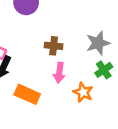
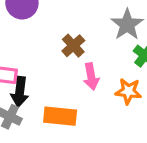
brown cross: (54, 46) -> (73, 46), turned -30

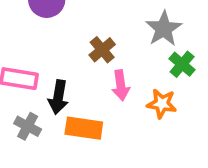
black arrow: (20, 92) -> (58, 97), moved

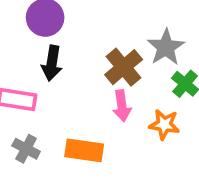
brown cross: (102, 50) -> (124, 67), moved, size x1.4
black arrow: (58, 97) -> (52, 63), moved

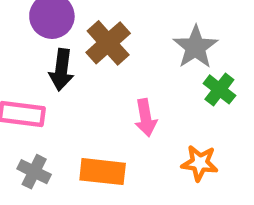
brown cross: (124, 67) -> (108, 43), moved
orange star: (164, 125) -> (200, 163), moved

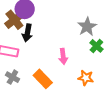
brown cross: (108, 43) -> (14, 20), moved
orange rectangle: (103, 172) -> (43, 79), turned 36

